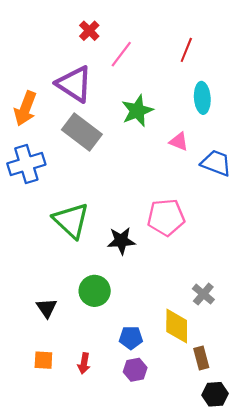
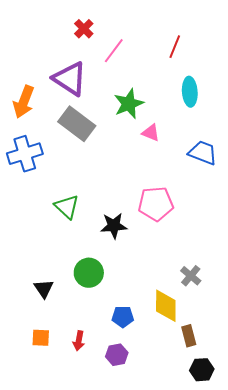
pink triangle: (179, 142) -> (151, 133), moved
green triangle: (71, 220) -> (67, 207), size x0.7
purple hexagon: (135, 370) -> (117, 355), moved

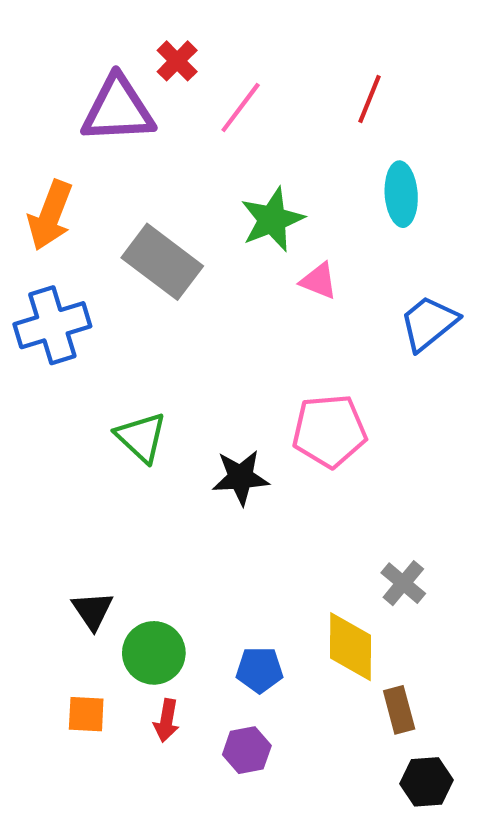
purple triangle: (70, 79) -> (118, 110), moved, turned -36
blue trapezoid: (203, 153) -> (429, 323), turned -60
green circle: (89, 273) -> (154, 653), moved

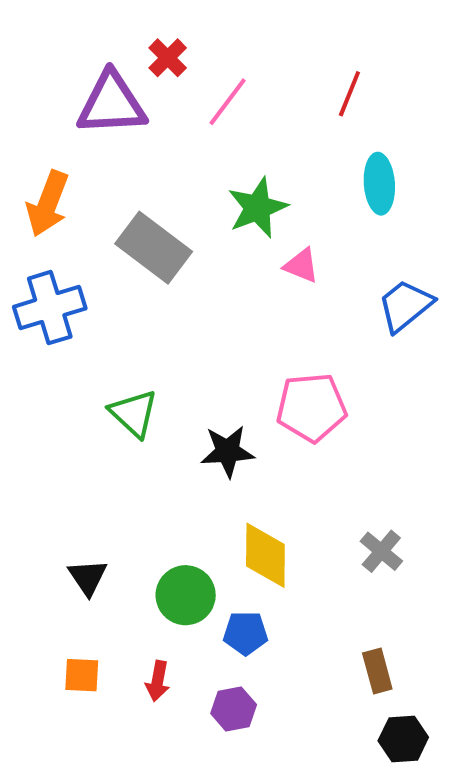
yellow diamond: (350, 647) -> (265, 555), moved
green circle: (154, 653) -> (186, 595), moved

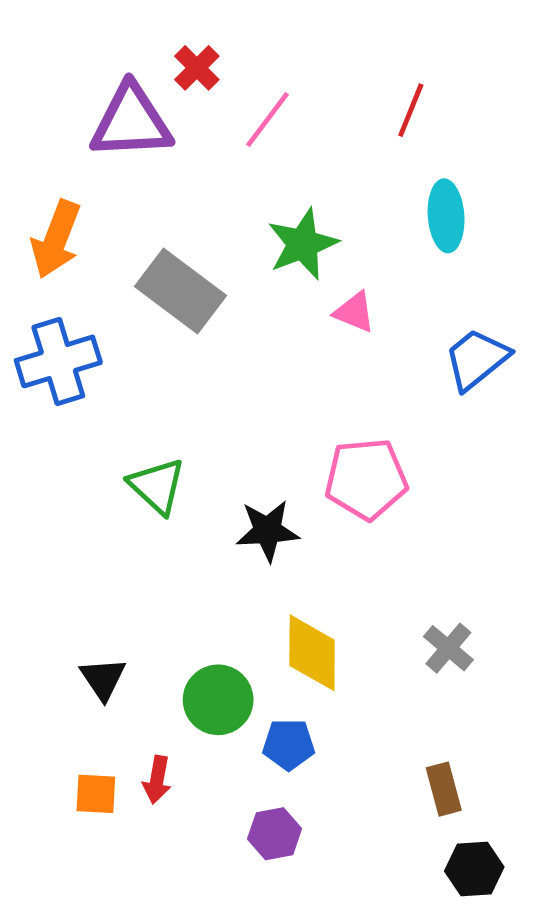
red arrow: (158, 681) -> (157, 780), moved

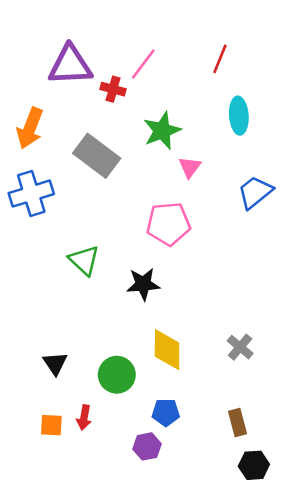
red cross: (197, 68) -> (113, 89), moved, turned -30
pink triangle: (354, 312) -> (190, 167), turned 45
pink pentagon: (366, 479) -> (168, 224), moved
blue pentagon: (289, 744) -> (166, 412), moved

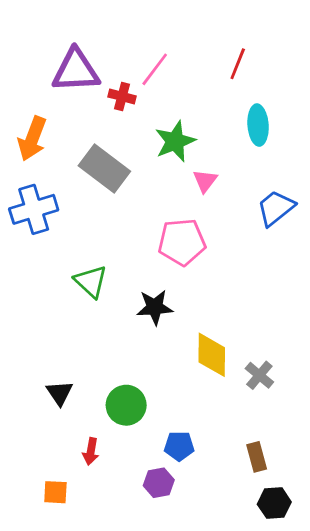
yellow diamond: (167, 350) -> (212, 355), moved
orange square: (51, 425) -> (55, 492), moved

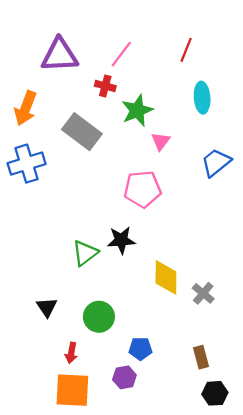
red cross: (122, 96) -> (105, 86), moved
green triangle: (91, 281) -> (85, 253), moved, turned 40
orange square: (55, 492) -> (72, 390), moved, size x1.8

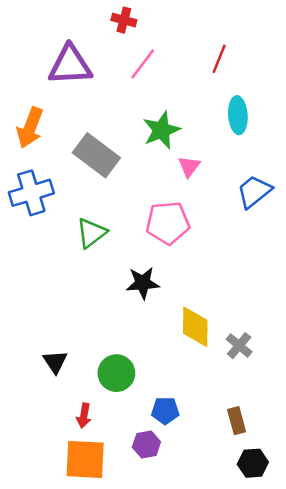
red cross: (105, 86) -> (124, 20), moved
green triangle: (85, 253) -> (91, 233), moved

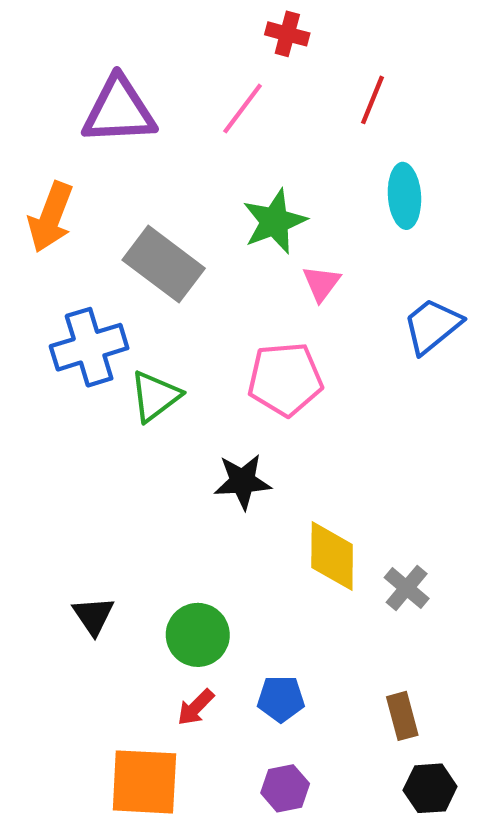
red cross: (124, 20) -> (287, 34), moved
blue cross: (31, 193) -> (89, 347), moved
red arrow: (84, 416) -> (196, 707), moved, turned 35
purple hexagon: (146, 444) -> (285, 788), moved

